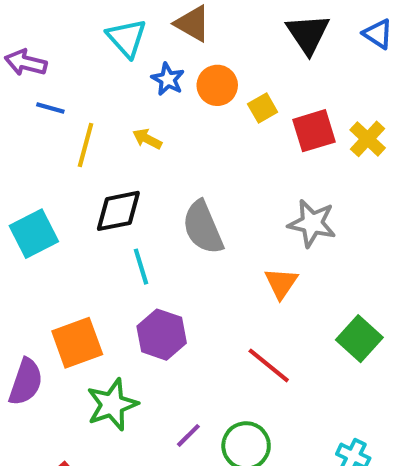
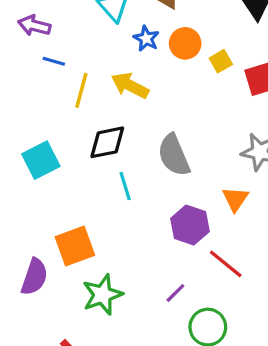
yellow arrow: (147, 139) -> (130, 86), size x1.6
purple hexagon: (162, 335) -> (190, 225), moved
purple line: (188, 435) -> (175, 293), moved

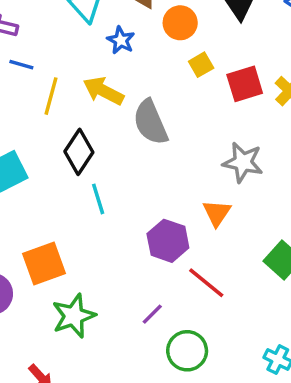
orange circle: (185, 43) -> (180, 23), moved
black diamond: (107, 142) -> (79, 152), turned -45
gray semicircle: (174, 155) -> (150, 122), moved

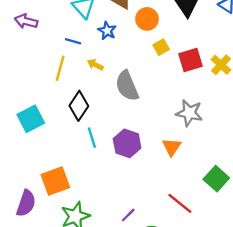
blue line: (21, 65) -> (73, 41), moved
yellow arrow: (103, 91) -> (95, 65), size x0.6
purple hexagon: (168, 241) -> (127, 143), moved
red line: (206, 283) -> (180, 203), moved

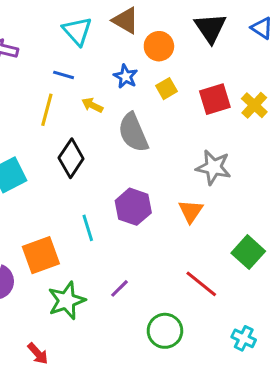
blue star: (107, 31) -> (126, 76), moved
yellow square: (161, 47) -> (166, 89), moved
cyan line: (92, 138) -> (88, 228), moved
purple line: (128, 215) -> (120, 288), moved

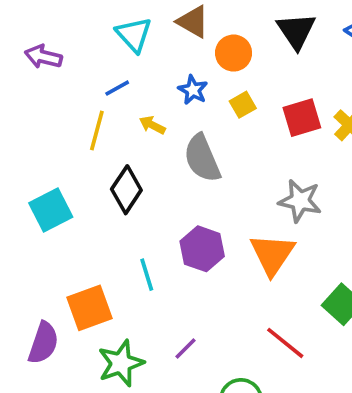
blue line: (64, 75) -> (117, 88), turned -45
orange triangle: (191, 211) -> (272, 254), size x1.5

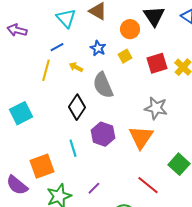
orange circle: (234, 53) -> (130, 29), moved
black diamond: (126, 190) -> (77, 107), moved
purple semicircle: (43, 343) -> (17, 185), turned 110

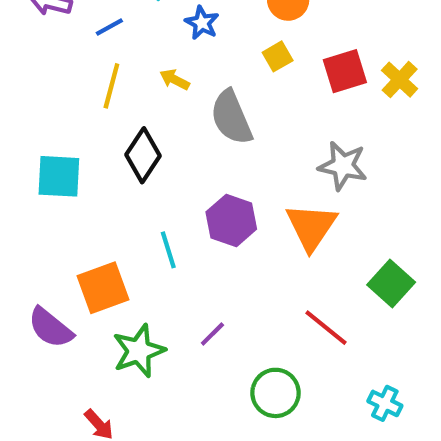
blue line: (57, 47) -> (109, 27), moved
blue star: (98, 48) -> (202, 23), moved
black diamond: (77, 107) -> (143, 155), moved
cyan square: (21, 113) -> (59, 176), turned 30

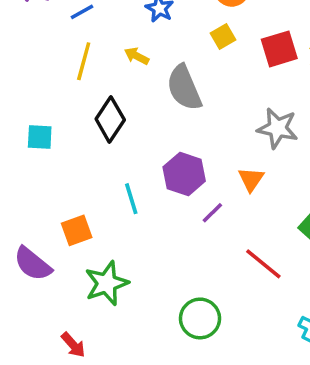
cyan square: (59, 176) -> (40, 137), size x0.7
orange triangle: (311, 227) -> (251, 179), size x0.6
orange square: (103, 288) -> (77, 230), size x0.7
purple line: (212, 334) -> (212, 213), moved
green circle: (275, 393) -> (200, 318), moved

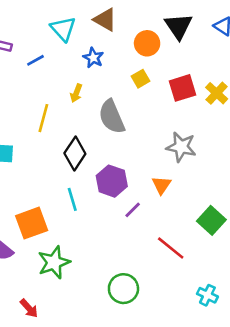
yellow arrow: (137, 56) -> (76, 93), turned -96
yellow line: (84, 61) -> (43, 118), moved
black diamond: (110, 119) -> (75, 153), moved
orange square: (77, 230) -> (32, 223), size x1.4

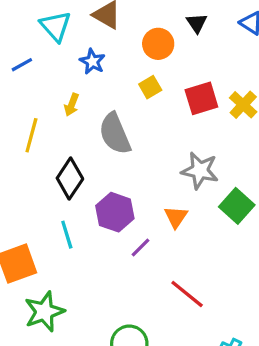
black triangle: (179, 26) -> (197, 23), size x0.6
green square: (211, 220) -> (237, 206), moved

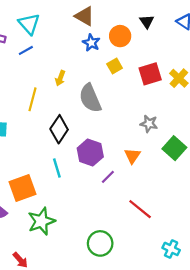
cyan triangle: (56, 26) -> (29, 24), moved
blue star: (92, 61) -> (91, 43), moved
gray star: (200, 171) -> (149, 124), size x0.7

